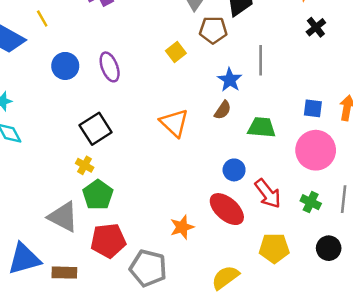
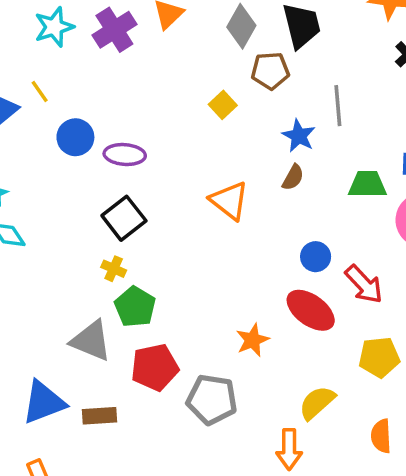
yellow line: (42, 19) -> (40, 92), moved
purple ellipse: (110, 67) -> (125, 155), moved, turned -60
green trapezoid: (262, 127) -> (367, 184), moved

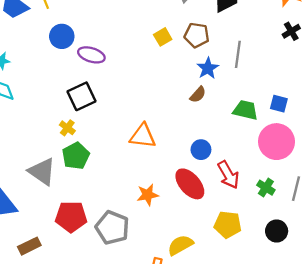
brown pentagon: (270, 71) -> (197, 35), moved
orange triangle: (229, 201) -> (143, 136), moved, turned -44
red pentagon: (155, 367) -> (71, 217), moved
brown rectangle: (100, 416) -> (29, 246), moved, turned -35

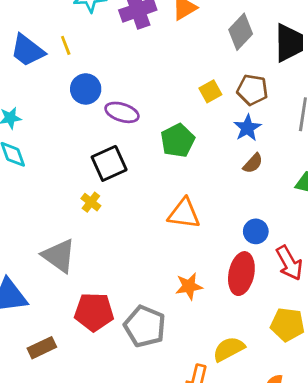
blue star: (208, 68) -> (247, 128), moved
green pentagon: (76, 156) -> (178, 141), moved
red ellipse: (190, 184) -> (241, 274), turned 52

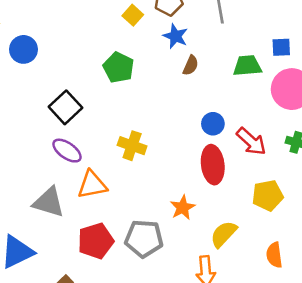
purple ellipse: (122, 112) -> (67, 151), moved, turned 36
yellow cross: (91, 202) -> (132, 146), moved, size x1.5
orange triangle: (184, 214) -> (92, 185), moved
orange star: (189, 286) -> (183, 208), moved

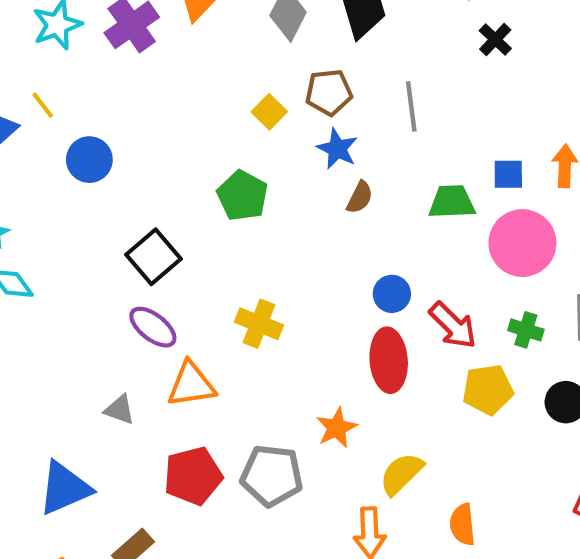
yellow pentagon: (268, 196) -> (488, 390), moved
gray triangle: (49, 202) -> (120, 410), size x0.6
orange semicircle: (274, 255) -> (462, 524), moved

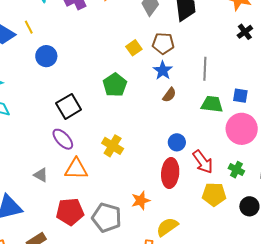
gray line: (411, 106) -> (205, 69), moved

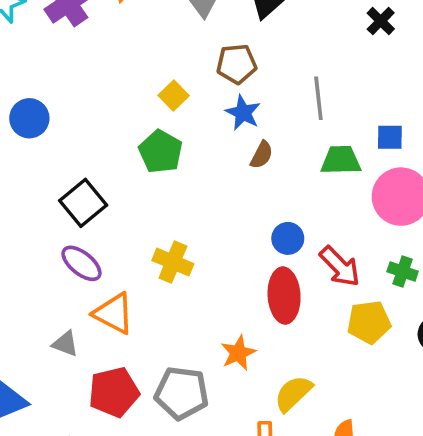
yellow square: (134, 48) -> (174, 95), moved
orange triangle: (76, 169) -> (114, 313), turned 35
gray triangle: (41, 175) -> (65, 344), moved

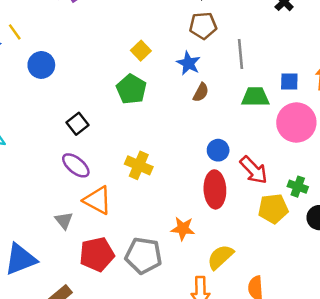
brown pentagon: (237, 64) -> (203, 26), moved
black square: (83, 203) -> (78, 124), size x0.7
green cross: (403, 271) -> (298, 187), moved
gray triangle: (65, 344) -> (64, 220), turned 30
orange star: (238, 353) -> (183, 229), turned 30

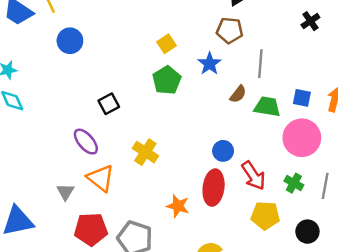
green pentagon: (131, 89) -> (167, 80), moved
brown semicircle: (201, 92) -> (238, 94), moved
black square: (78, 124) -> (109, 104), moved
green cross: (298, 187) -> (294, 183), moved
orange star: (183, 229) -> (178, 206), moved

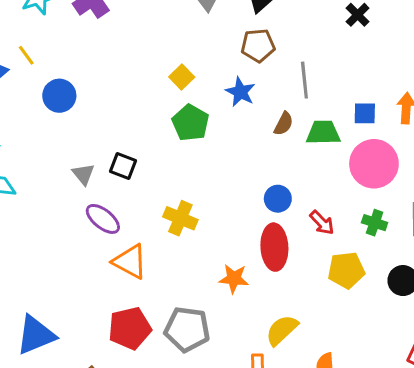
black square: (109, 104) -> (123, 166), turned -30
red arrow: (253, 176) -> (322, 223), size x0.7
gray triangle: (65, 192) -> (83, 174), moved

